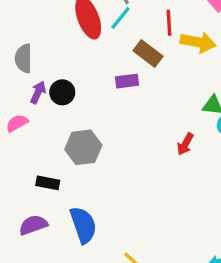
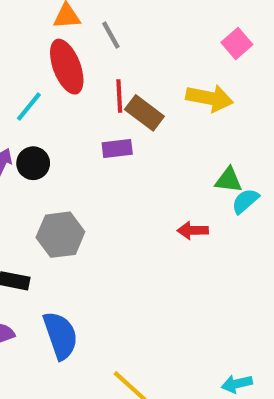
cyan line: (121, 18) -> (29, 107), moved
red line: (169, 23) -> (119, 96), moved
red arrow: (185, 144) -> (193, 230), turned 60

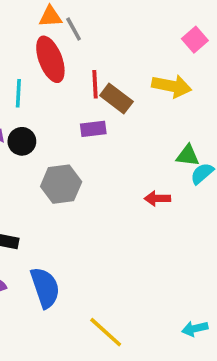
gray line: (111, 35) -> (74, 29), moved
cyan line: (29, 107) -> (18, 93), turned -36
gray hexagon: (60, 235) -> (61, 184), moved

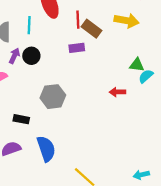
gray hexagon: (61, 184) -> (53, 97), moved

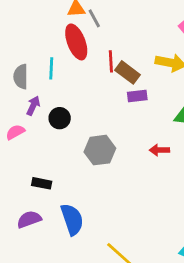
purple rectangle: (77, 48) -> (137, 96), moved
black circle: (31, 56) -> (60, 118), moved
gray hexagon: (53, 97) -> (100, 150), moved

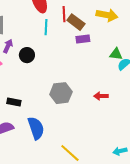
cyan line: (51, 68) -> (46, 27), moved
gray hexagon: (100, 150) -> (61, 93), moved
red arrow: (159, 150) -> (101, 96), moved

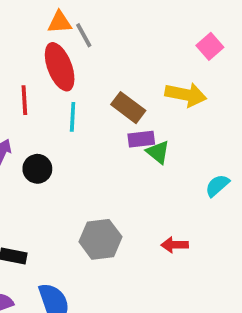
red line: (64, 14) -> (24, 100), moved
green triangle: (116, 54) -> (158, 152), moved, turned 32

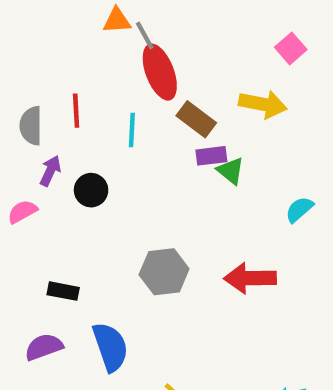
red ellipse: (60, 67) -> (160, 72), moved
red arrow: (175, 245) -> (250, 278), size x1.6

